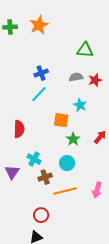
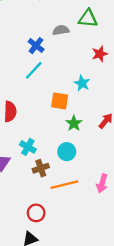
blue cross: (41, 73) -> (36, 46), turned -32
gray semicircle: (76, 77) -> (61, 30), moved

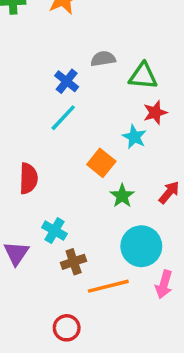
green triangle: (88, 18) -> (143, 76), moved
red star: (100, 54) -> (155, 113), moved
orange square: (60, 101) -> (101, 163), turned 30
cyan circle: (67, 152) -> (141, 246), moved, size x1.5

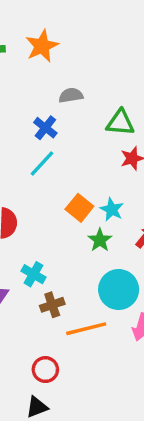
gray semicircle: (103, 59) -> (71, 95), moved
cyan star: (134, 137) -> (112, 209), moved

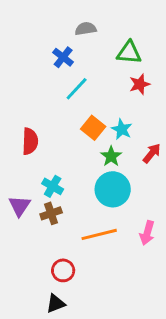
cyan line: (42, 163) -> (77, 89), moved
cyan circle: (119, 289) -> (113, 189), moved
brown cross: (52, 305) -> (51, 213), moved

